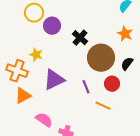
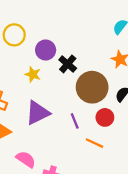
purple circle: (52, 26) -> (46, 50), moved
yellow star: (36, 55) -> (33, 74), moved

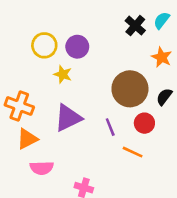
yellow circle: (14, 35) -> (44, 45), moved
black cross: (68, 64) -> (135, 26), moved
pink semicircle: (26, 159) -> (42, 168), moved, turned 144

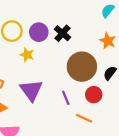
black cross: (135, 26) -> (62, 33), moved
purple triangle: (68, 118) -> (31, 90), turned -40

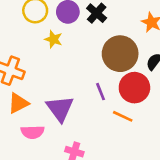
purple triangle: (31, 90) -> (60, 109), moved
red circle: (94, 95) -> (134, 88), size x1.5

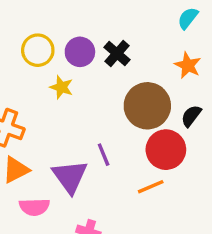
purple line: (100, 92) -> (104, 155), moved
orange line: (123, 116) -> (151, 187), turned -48

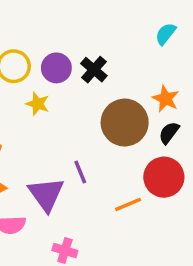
orange star: (188, 65) -> (166, 99), moved
red circle: (166, 150) -> (164, 177), moved

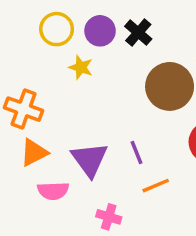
purple line: (80, 172) -> (137, 153), moved
orange line: (128, 204) -> (156, 186), moved

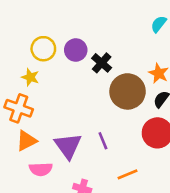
black cross: (138, 33) -> (102, 63), moved
yellow star: (81, 67) -> (30, 77), moved
orange line: (156, 186) -> (128, 174), moved

